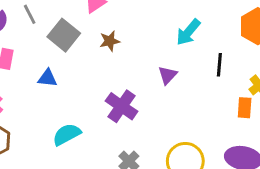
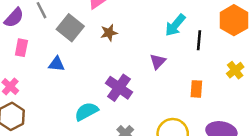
black line: (219, 65) -> (199, 40), moved
orange rectangle: (245, 108) -> (196, 89), moved
cyan semicircle: (67, 134) -> (86, 111), moved

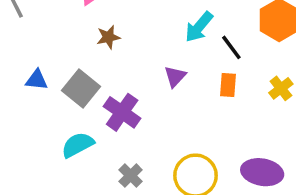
gray square: (70, 28) -> (81, 88), moved
black line: (199, 40) -> (231, 47), turned -42
orange rectangle: (196, 89) -> (228, 85), moved

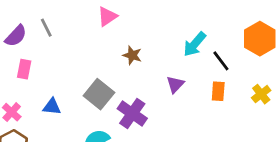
brown star: (108, 37) -> (132, 55), moved, turned 30
blue triangle: (37, 80) -> (52, 107), moved

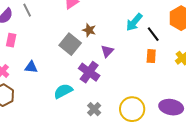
purple triangle: (175, 84) -> (107, 51), moved
gray square: (99, 94) -> (70, 44), moved

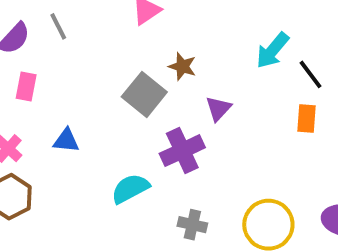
purple cross: (89, 72) -> (182, 151), turned 30
gray cross: (94, 109) -> (192, 225), turned -32

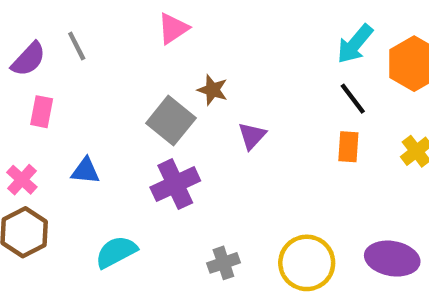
cyan arrow: (272, 50) -> (355, 44), moved
purple cross: (182, 151) -> (175, 184), moved
cyan semicircle: (130, 189) -> (116, 252), moved
gray cross: (192, 225) -> (223, 263), turned -32

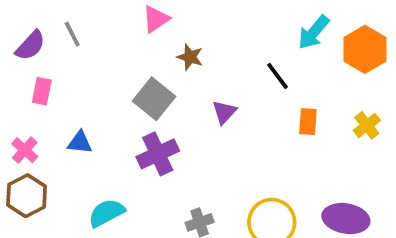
brown star: (213, 90) -> (190, 57), moved
black line: (353, 99) -> (277, 76), moved

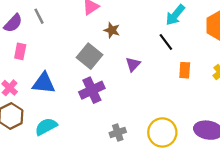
cyan arrow: (314, 32) -> (175, 15), moved
blue triangle: (80, 143) -> (44, 83), size x1.5
cyan semicircle: (106, 213) -> (46, 127), moved

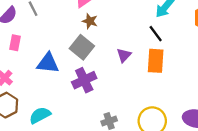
brown star: (112, 30) -> (90, 21), moved
orange rectangle: (185, 70) -> (156, 61), moved, size x1.5
blue triangle: (44, 83) -> (48, 63), moved

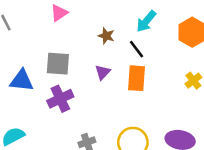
brown star: (90, 21) -> (106, 36), moved
gray square: (82, 47) -> (58, 64), turned -35

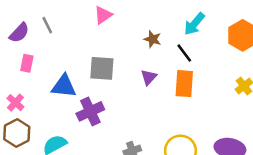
purple cross: (60, 99) -> (90, 111), moved

